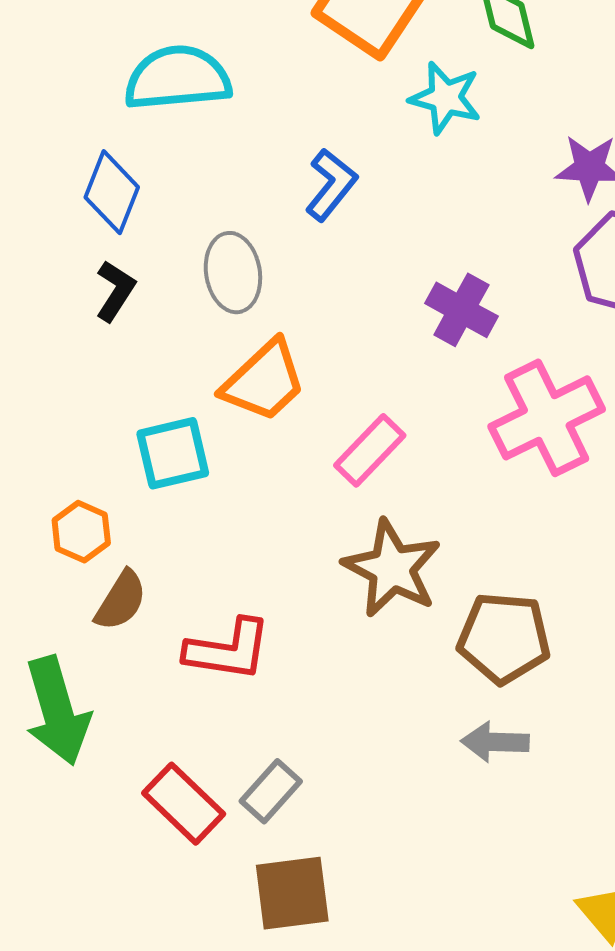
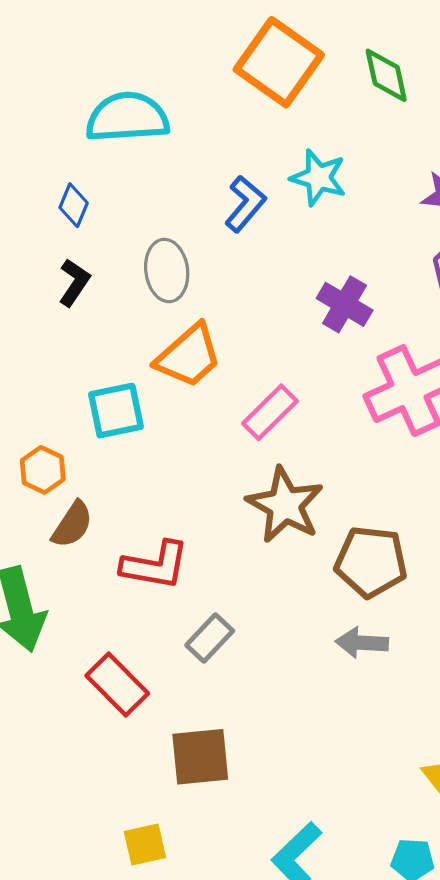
cyan star: (445, 98) -> (318, 178), moved
blue diamond: (112, 192) -> (74, 205), size x0.7
gray rectangle: (271, 791) -> (210, 638), moved

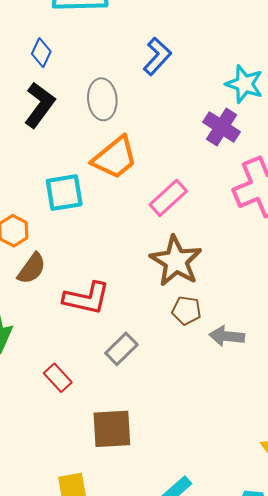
cyan star: (318, 178) -> (244, 84), moved
black L-shape: (74, 282) -> (40, 105), size x1.4
brown pentagon: (371, 562) -> (186, 310), moved, size x0.6
gray arrow: (362, 643) -> (227, 336), moved
red rectangle: (117, 685) -> (58, 378), size x0.7

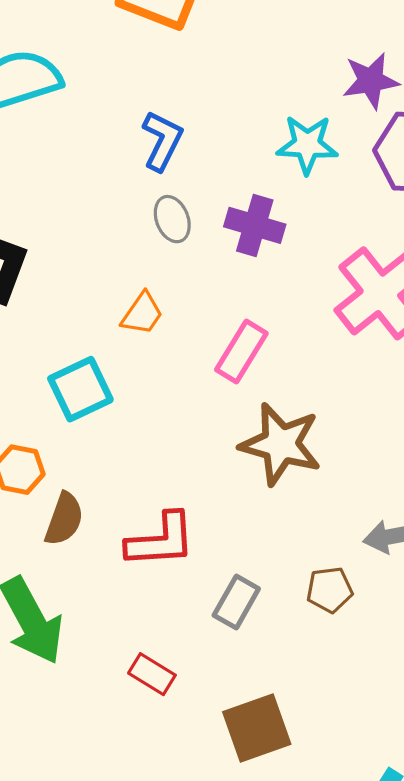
gray ellipse: (102, 99) -> (172, 219), moved, size x0.7
purple cross: (222, 127) -> (255, 225), moved
orange trapezoid: (115, 158) -> (142, 314), size x0.6
brown pentagon: (186, 310) -> (330, 590), moved

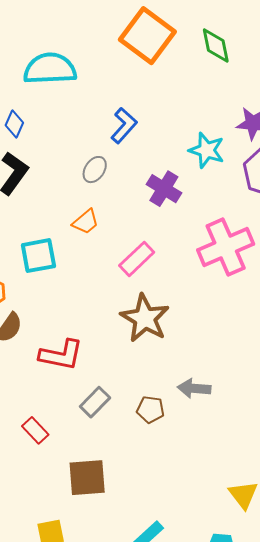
gray ellipse: (172, 219) -> (95, 170), moved, turned 40

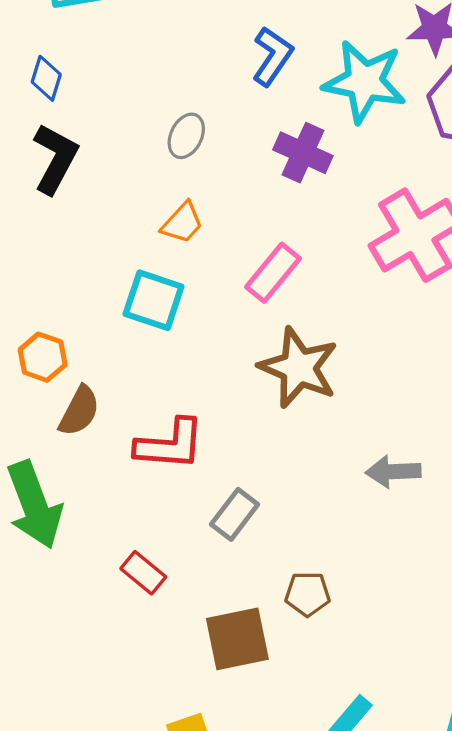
blue L-shape: (124, 126) -> (272, 56), moved
cyan star: (207, 150) -> (365, 82), size x1.4
cyan square: (38, 256) -> (154, 300), moved, turned 36
brown pentagon: (150, 410) -> (308, 594), moved

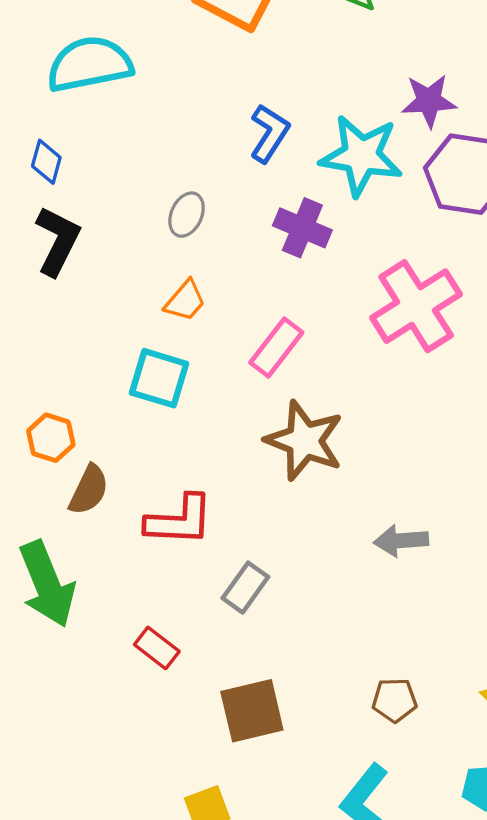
brown pentagon: (308, 594) -> (394, 700), moved

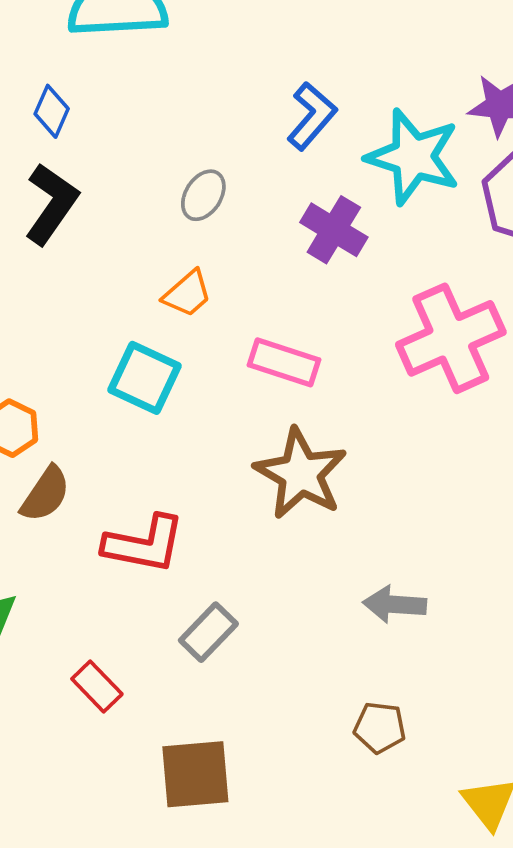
pink rectangle: (276, 347) -> (284, 362), turned 62
brown pentagon: (394, 700) -> (380, 728), moved

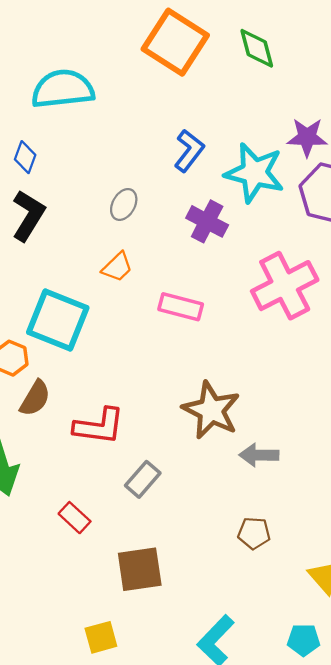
cyan square: (144, 378) -> (58, 320), moved, size x1.4
brown star: (301, 474) -> (211, 410), moved

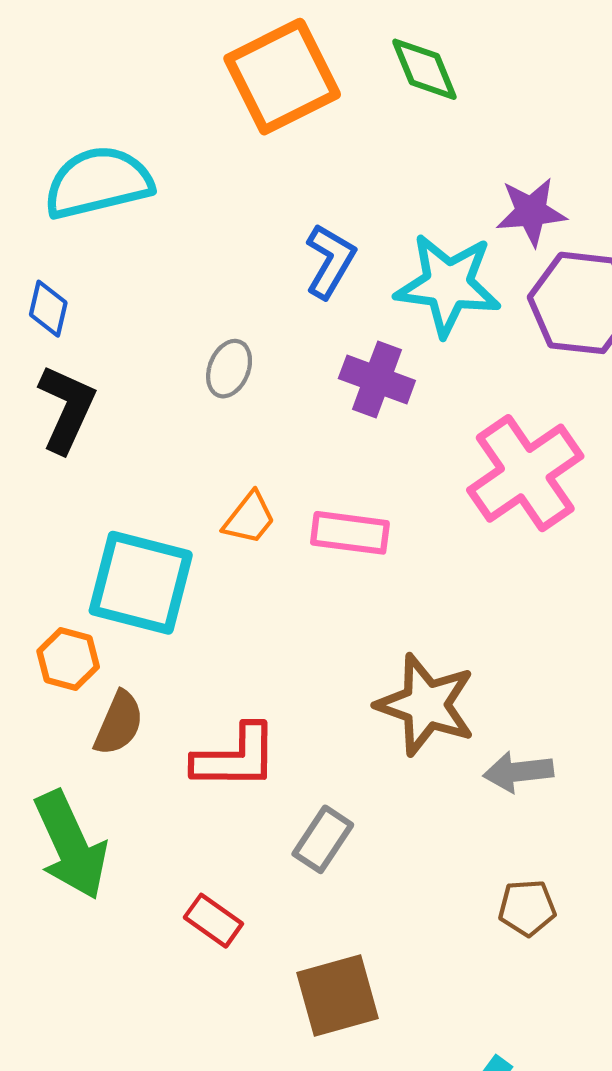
orange square: (175, 42) -> (282, 77), turned 38
orange trapezoid: (117, 267) -> (249, 518), moved

